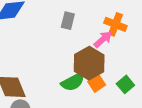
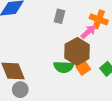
green semicircle: (73, 82) -> (64, 67), turned 30

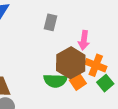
orange cross: (99, 19) -> (96, 65), moved
pink arrow: (88, 32) -> (84, 40), turned 140

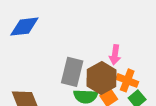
gray rectangle: (51, 22) -> (72, 72), moved, size x1.6

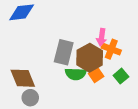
orange cross: (127, 80) -> (111, 49), moved

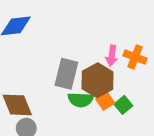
orange cross: (111, 49) -> (135, 57), moved
green square: (121, 76) -> (123, 105), moved

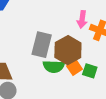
pink arrow: (112, 56) -> (82, 19), moved
green square: (123, 105) -> (90, 71), turned -32

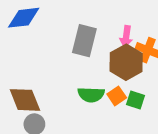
gray rectangle: (42, 45) -> (84, 41), moved
brown hexagon: (68, 50) -> (126, 62), moved

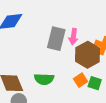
pink arrow: (126, 37) -> (73, 37), moved
green semicircle: (91, 95) -> (44, 79), moved

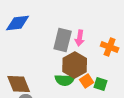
brown hexagon: (88, 55) -> (75, 65), moved
green semicircle: (44, 79) -> (65, 80), moved

